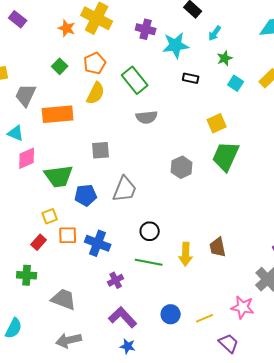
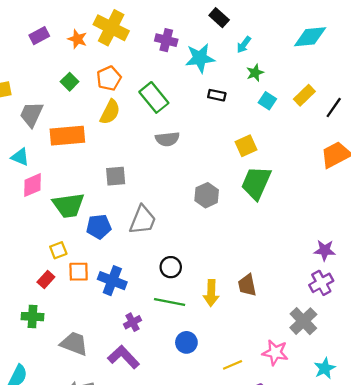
purple rectangle: (18, 19) -> (39, 36), moved, turned -66
blue circle: (171, 314) -> (186, 342), moved
purple L-shape: (123, 317) -> (124, 357), moved

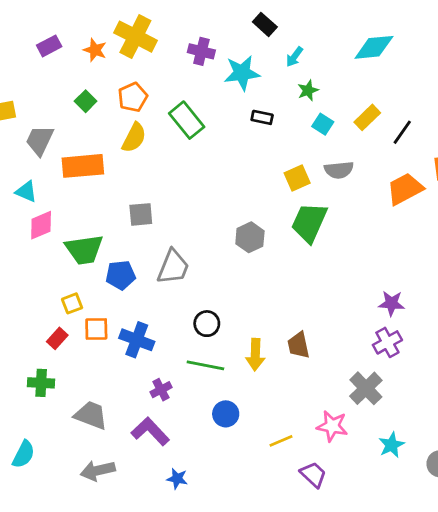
gray semicircle: (167, 139) -> (339, 170), moved

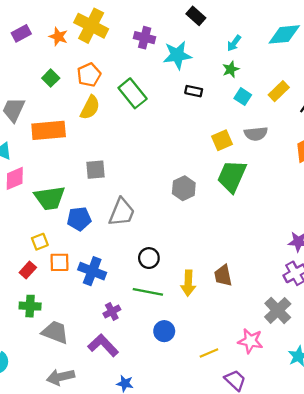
cyan arrow: (294, 57) -> (234, 43), moved
green cross: (41, 383) -> (30, 306), moved

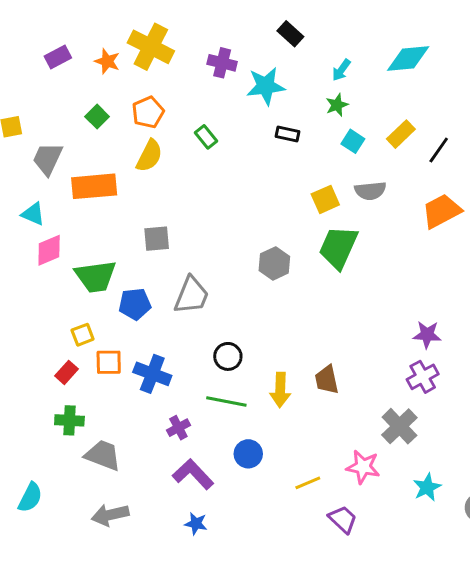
green rectangle: (133, 93) -> (206, 137), size x0.6
purple L-shape: (103, 345) -> (193, 474), moved

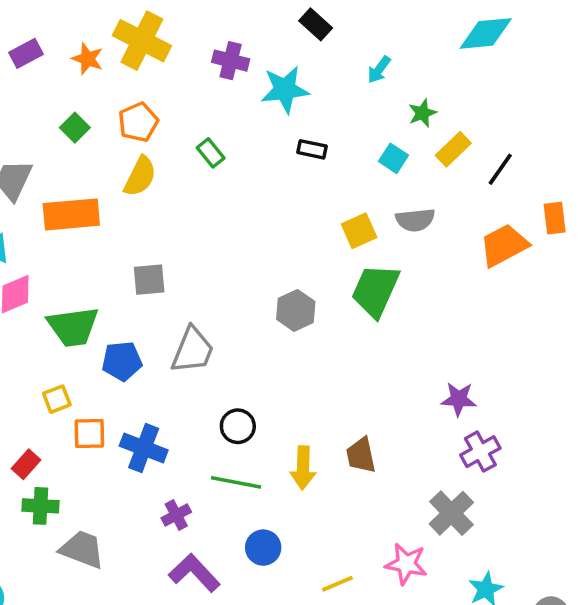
cyan diamond: (408, 58) -> (486, 33), moved
green star: (337, 105) -> (422, 113), moved
purple star: (427, 335) -> (459, 399), moved
red rectangle: (67, 372) -> (26, 464), moved

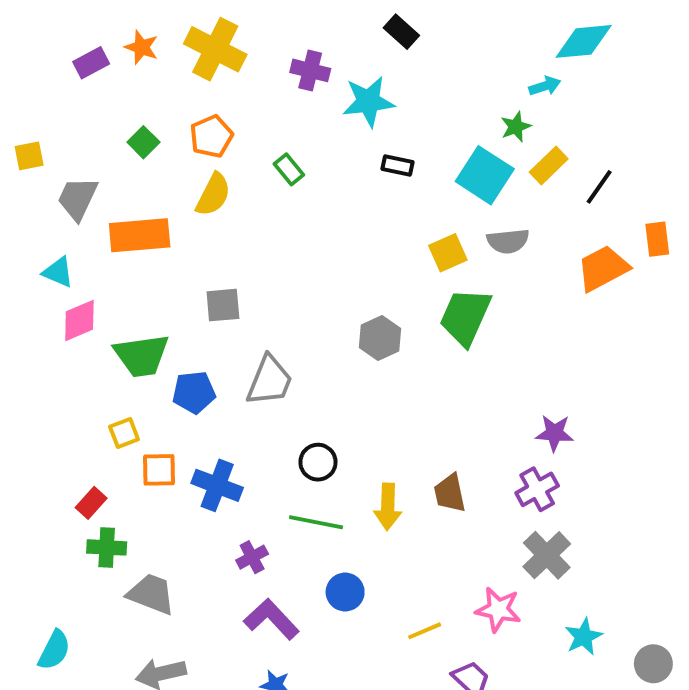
orange star: (88, 59) -> (142, 47), moved
cyan arrow: (379, 70) -> (545, 86), moved, turned -144
cyan square: (393, 158) -> (485, 175), size x1.8
purple cross: (480, 452) -> (537, 489), moved

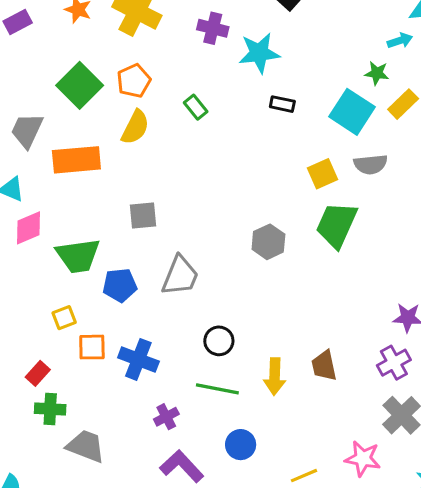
purple rectangle: (91, 63) -> (18, 22), moved
green star: (516, 127) -> (377, 73), turned 30
green square: (143, 142) -> (80, 85), size x1.8

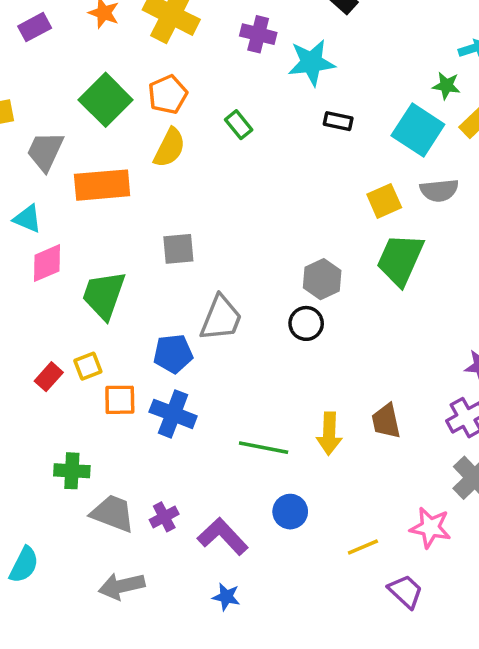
green trapezoid: (78, 256) -> (104, 295), turned 117
blue pentagon: (120, 285) -> (173, 354), moved
black circle: (219, 341) -> (306, 323), moved
red rectangle: (38, 373) -> (49, 377), moved
purple cross: (166, 417) -> (164, 517), moved

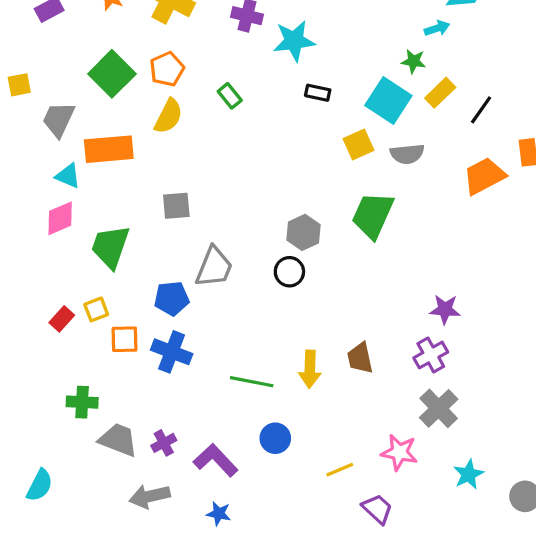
yellow square: (384, 201) -> (359, 145), moved
cyan triangle: (28, 219) -> (68, 176), moved
gray arrow: (122, 586) -> (150, 496), moved

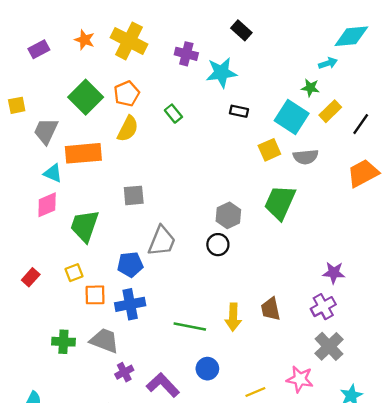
red rectangle: (62, 319) -> (31, 277), moved
blue cross: (172, 352) -> (130, 304), turned -32
gray trapezoid: (118, 440) -> (104, 341), moved

